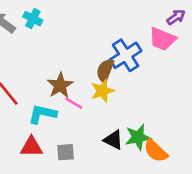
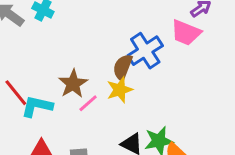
pink line: (74, 103) -> (88, 103), turned -72
cyan L-shape: (42, 114) -> (37, 106), moved

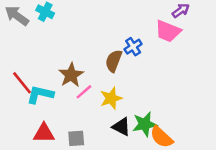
blue cross: (145, 51) -> (133, 47), size x0.6
yellow star: (120, 90) -> (111, 98), moved

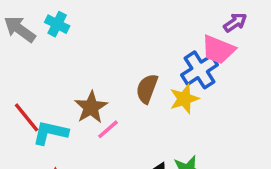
blue cross: (133, 47) -> (200, 70), moved, size x1.5
yellow star: (111, 98) -> (184, 99), moved

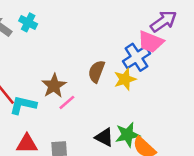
purple arrow: (235, 22) -> (164, 21), size x1.5

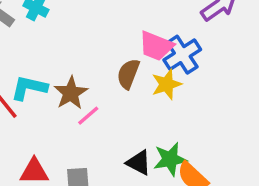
pink trapezoid: (151, 42) -> (156, 46), moved
cyan L-shape: (23, 105) -> (29, 88), moved

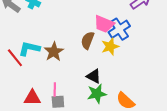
pink line: (88, 116) -> (55, 90), moved, turned -48
green star: (170, 159) -> (97, 94), moved
black triangle: (139, 163) -> (94, 76), moved

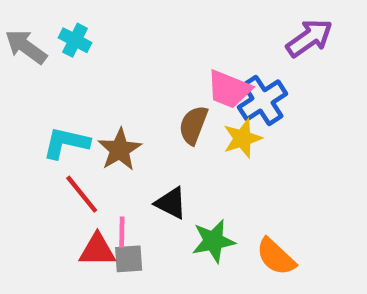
red line: (15, 58) -> (82, 194), moved
black triangle: (94, 76) -> (171, 203), moved
red triangle: (32, 98) -> (97, 250), moved

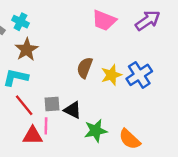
pink trapezoid: (229, 89) -> (104, 20), moved
blue cross: (262, 100) -> (139, 75), moved
brown star: (120, 150) -> (27, 50), moved
gray square: (129, 259) -> (52, 104), moved

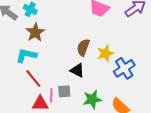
blue cross: (139, 75) -> (124, 68), moved
gray square: (52, 104) -> (64, 91), moved
black triangle: (73, 110) -> (77, 70), moved

